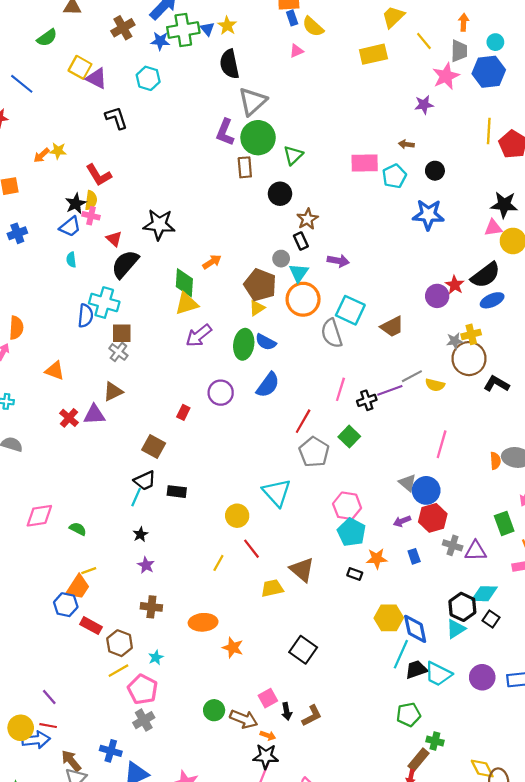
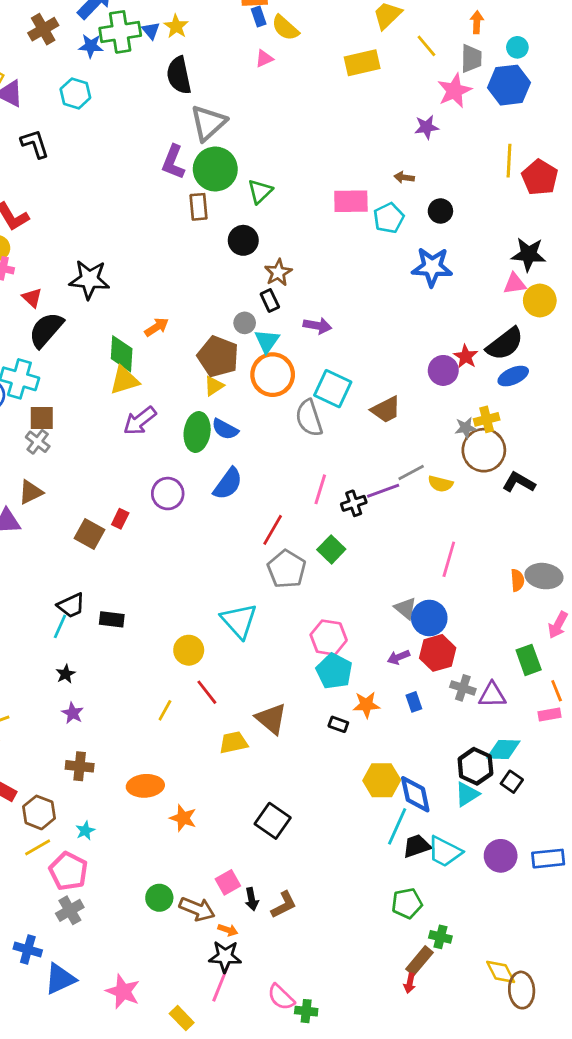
brown square: (154, 446) -> (89, 534), moved

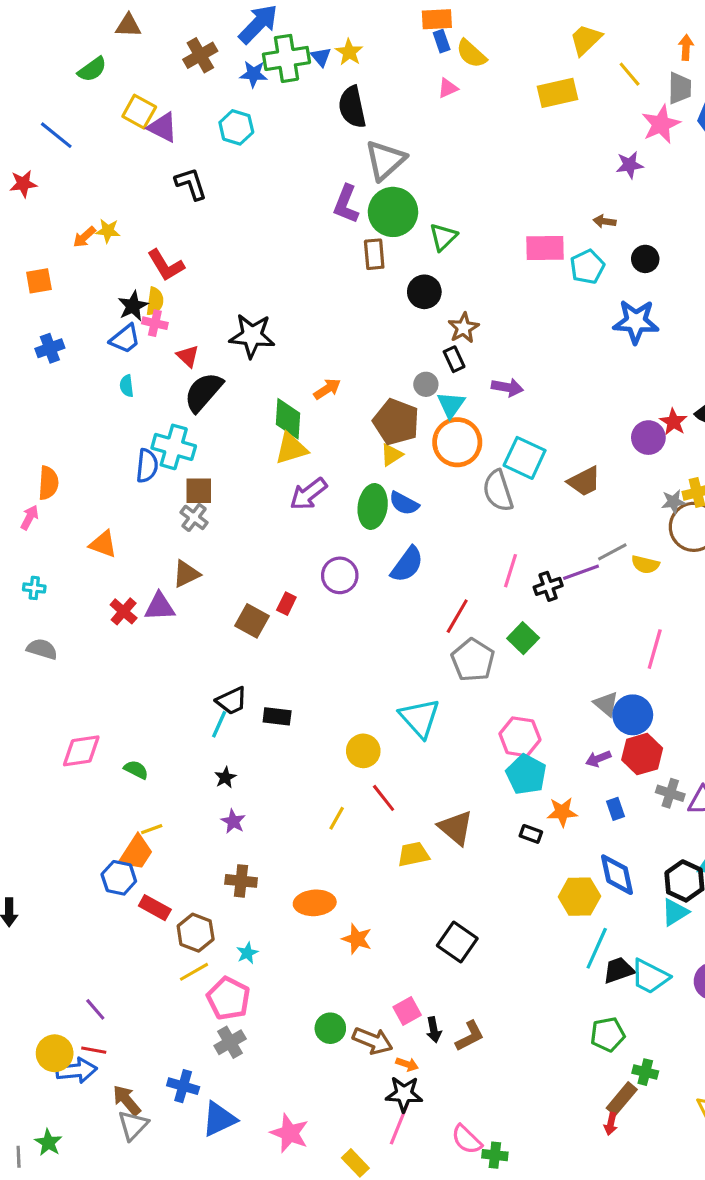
blue diamond: (415, 794) -> (617, 875), moved

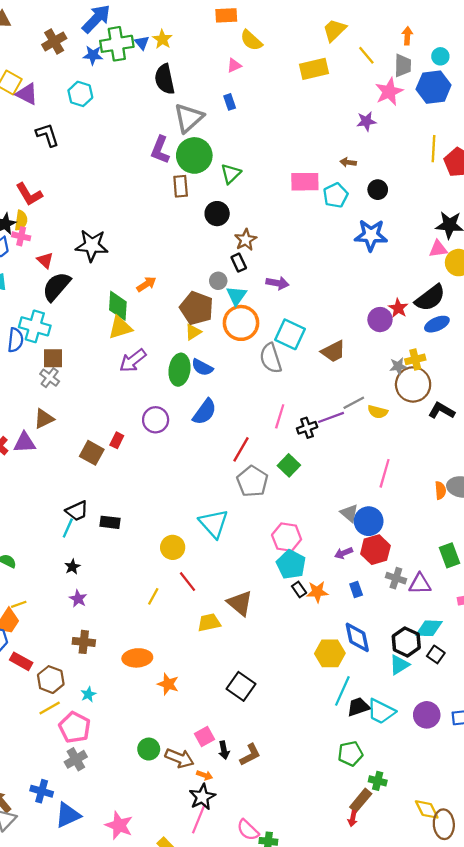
blue rectangle: (442, 41) -> (230, 102), moved
black rectangle: (531, 834) -> (299, 590), moved, turned 35
black star: (404, 1094) -> (202, 797), turned -30

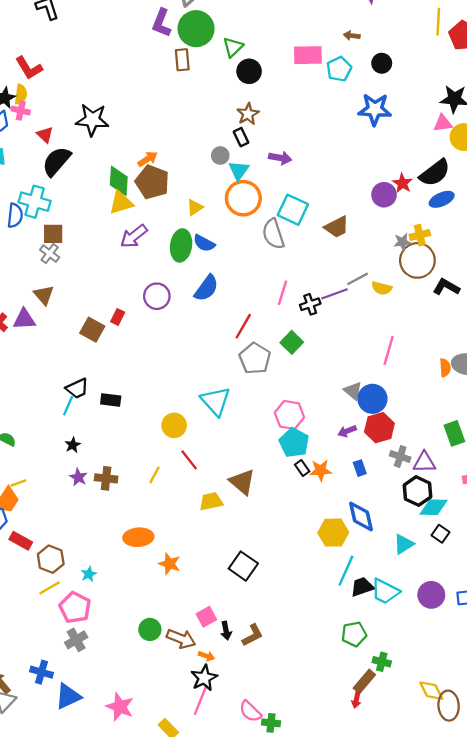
black circle: (217, 214) -> (249, 71), moved
brown pentagon: (197, 308) -> (152, 182), moved
brown triangle: (44, 419) -> (44, 295), turned -45
brown cross: (84, 642) -> (106, 478), moved
black hexagon: (406, 642) -> (417, 491), moved

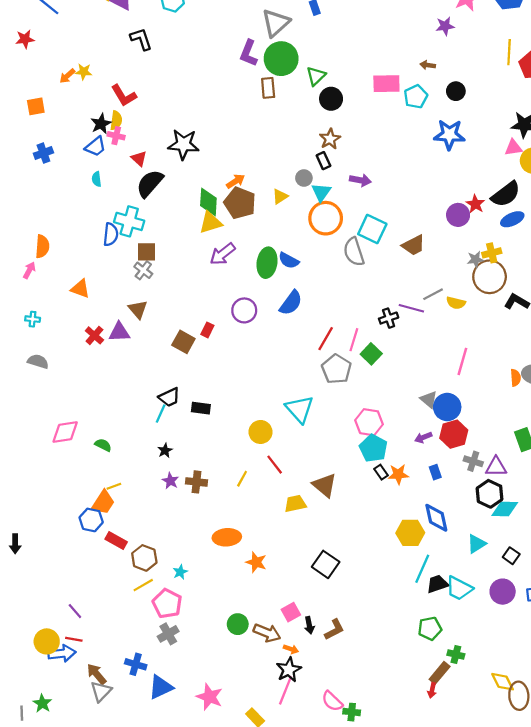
yellow triangle: (195, 207) -> (280, 196), moved
pink line: (283, 293) -> (354, 340), moved
purple line: (334, 294) -> (411, 308), turned 35
black square: (441, 534) -> (511, 556), moved

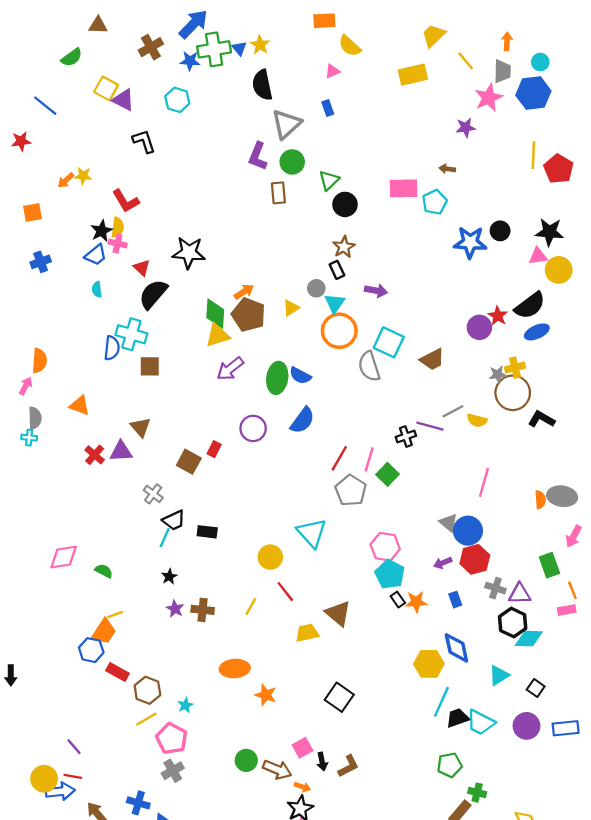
green circle: (281, 59) -> (292, 162), size x0.7
black circle: (456, 91) -> (500, 231), moved
gray cross: (143, 270) -> (153, 494), moved
gray semicircle: (38, 361) -> (35, 418), moved, turned 72

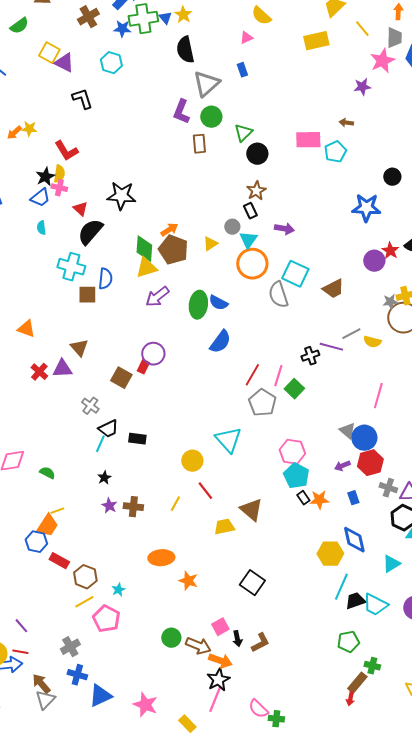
blue star: (470, 242) -> (366, 208), moved
blue semicircle: (112, 348) -> (105, 279), moved
purple circle: (253, 428) -> (153, 354), moved
gray cross: (173, 771) -> (70, 647), moved
orange arrow: (303, 787) -> (220, 661), size x1.6

